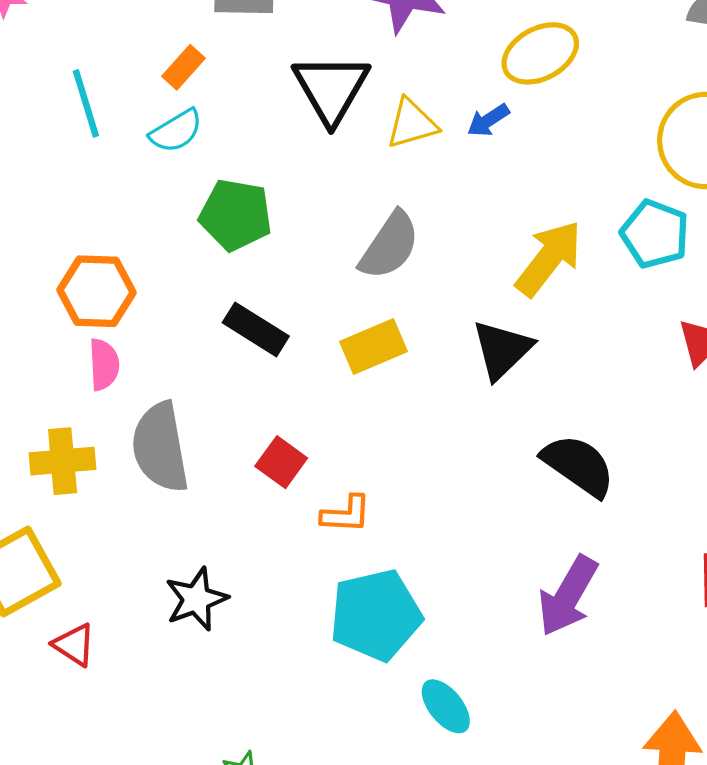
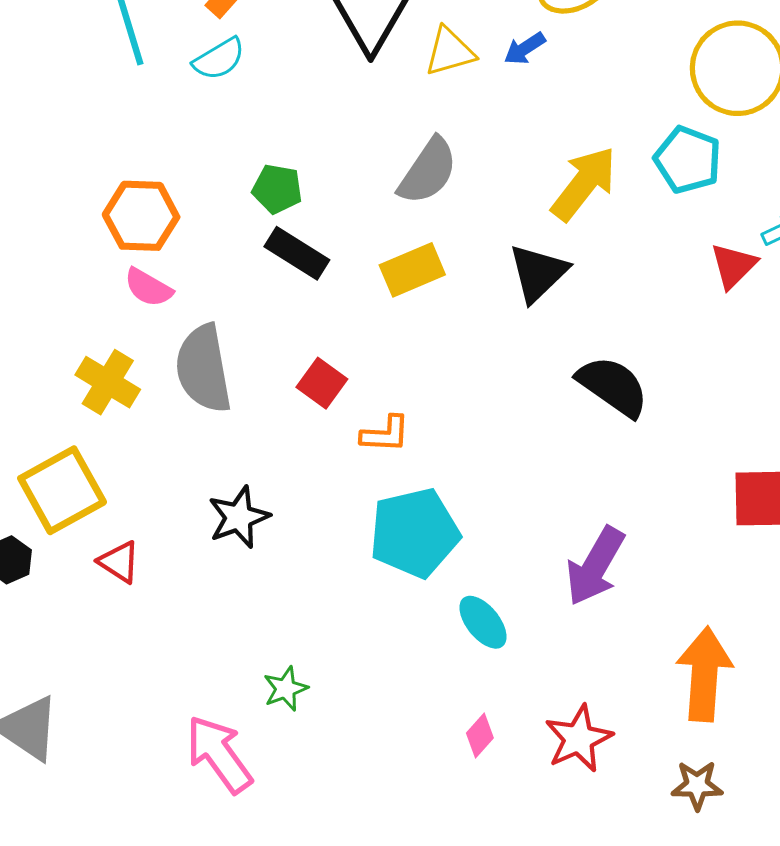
green pentagon: (236, 215) -> (277, 189), moved, size x0.7
pink semicircle: (104, 364) -> (148, 288), turned 123
yellow cross: (63, 461) -> (108, 382), turned 36
purple arrow: (568, 596) -> (595, 566), moved

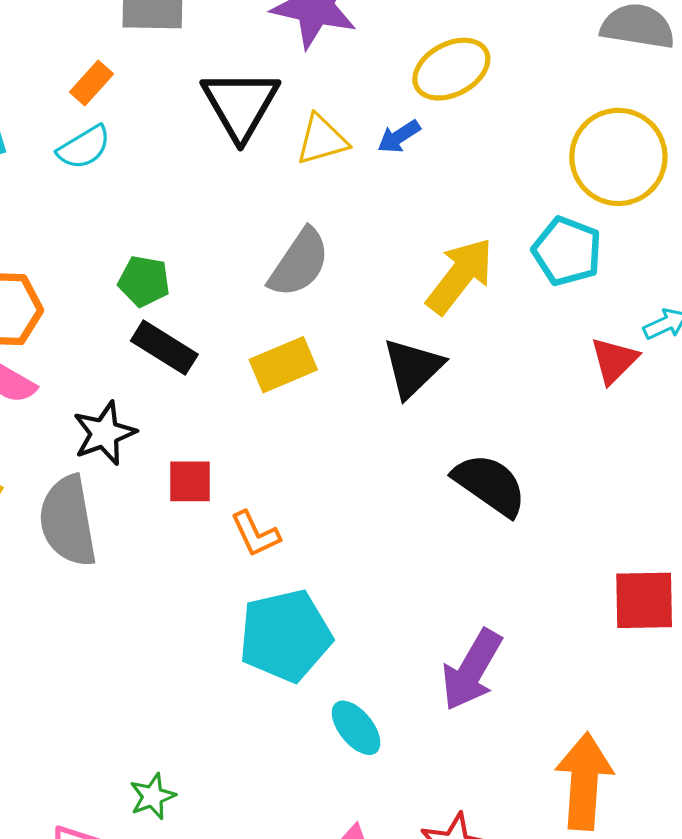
gray semicircle: (203, 369) -> (68, 521), moved
red square: (322, 383) -> (190, 481), turned -36
orange L-shape: (385, 434) -> (255, 534), turned 62
black star: (239, 517) -> (104, 433), moved

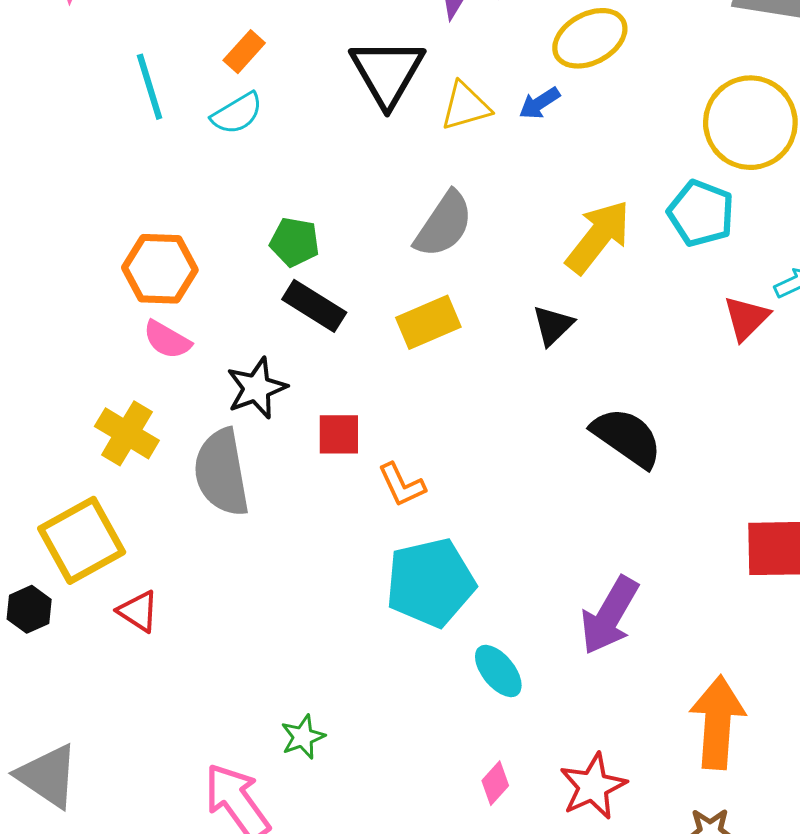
black triangle: (413, 368) -> (553, 325), size x0.7

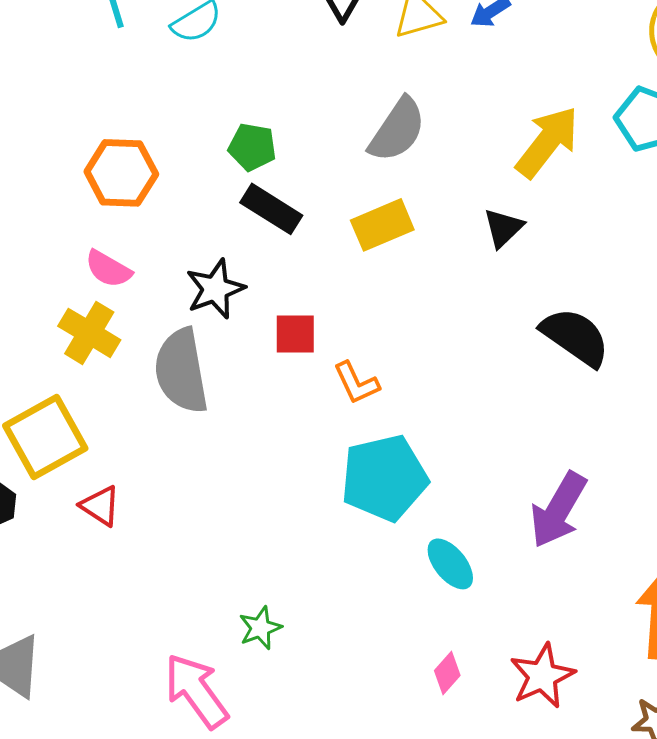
pink semicircle: (167, 340) -> (108, 269), moved

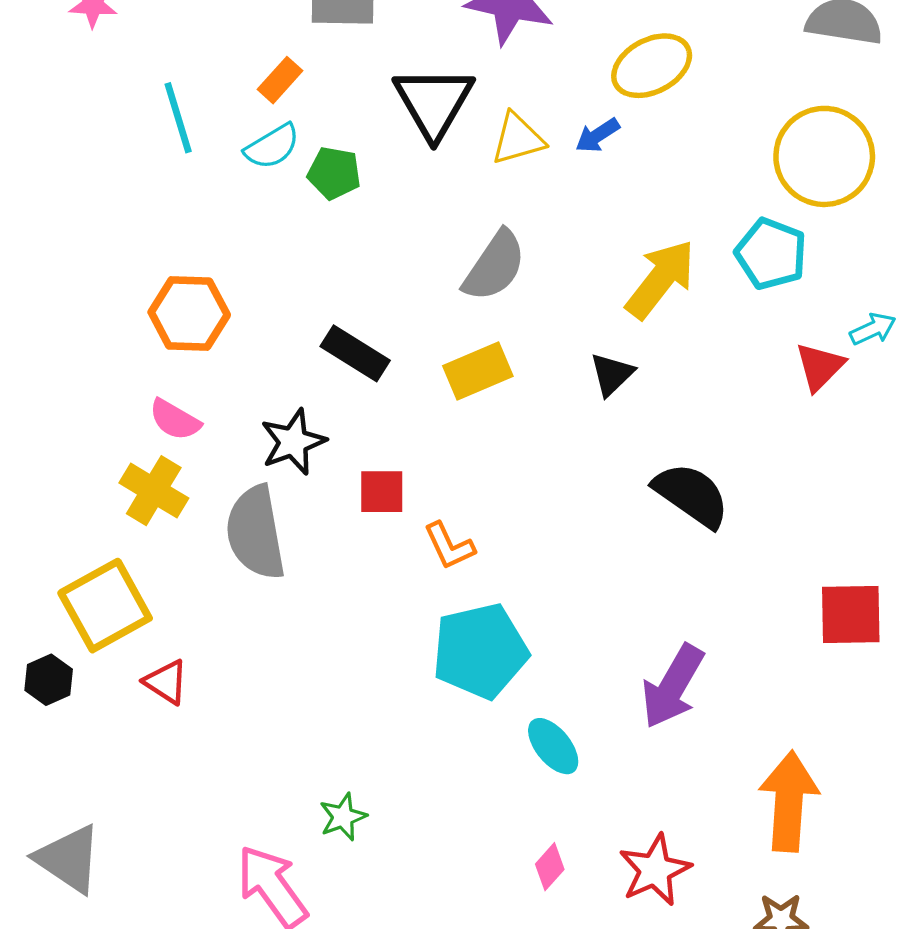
green pentagon: (252, 147) -> (334, 173), moved

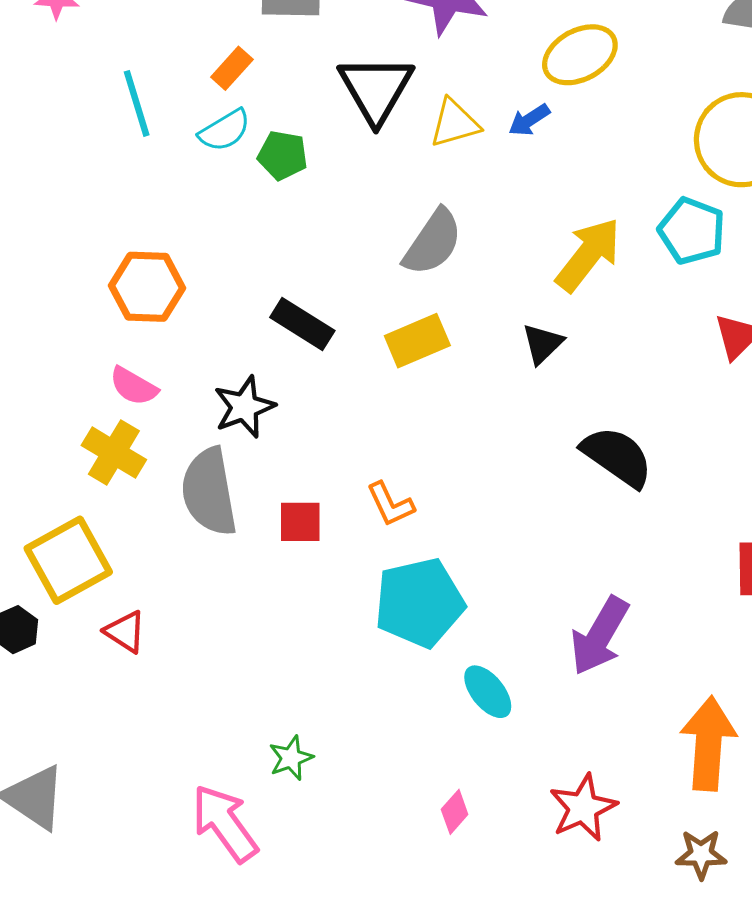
red square: (382, 492) -> (300, 522), moved
pink diamond: (550, 867) -> (455, 812), moved

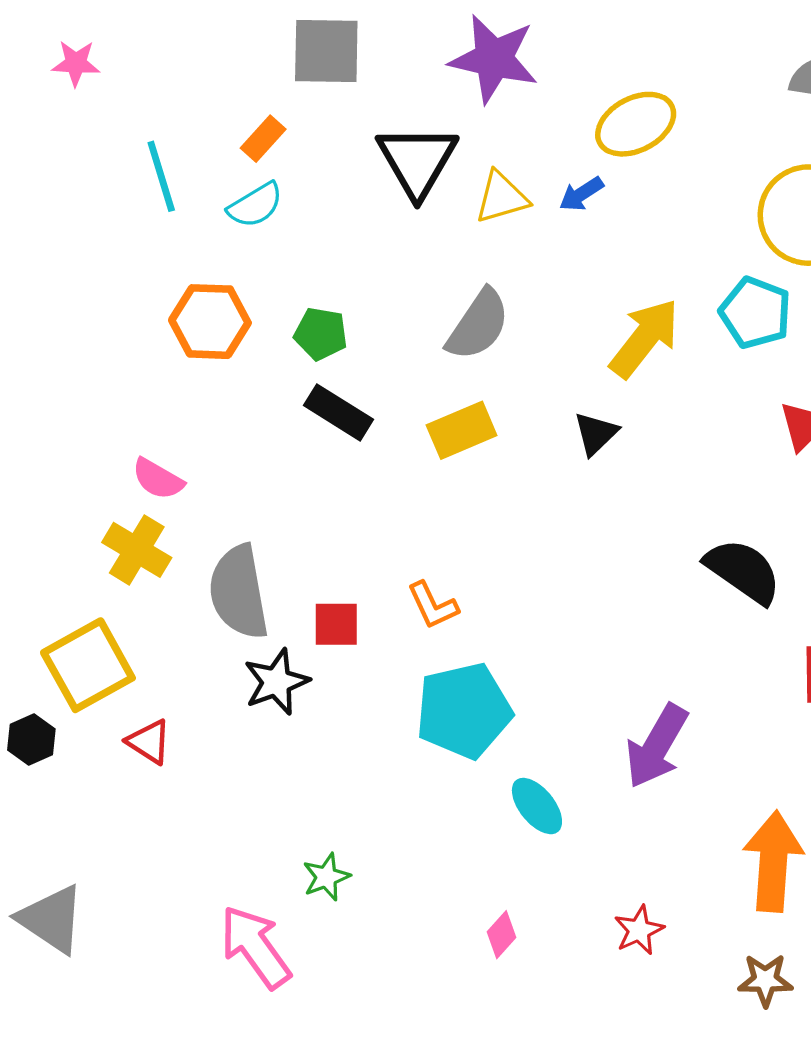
green pentagon: (283, 155) -> (321, 334), moved
orange hexagon: (147, 287) -> (210, 322), moved
black star: (244, 407) -> (276, 682), moved
black semicircle: (617, 457) -> (743, 571), moved
red star: (583, 808) -> (639, 930), size x0.7

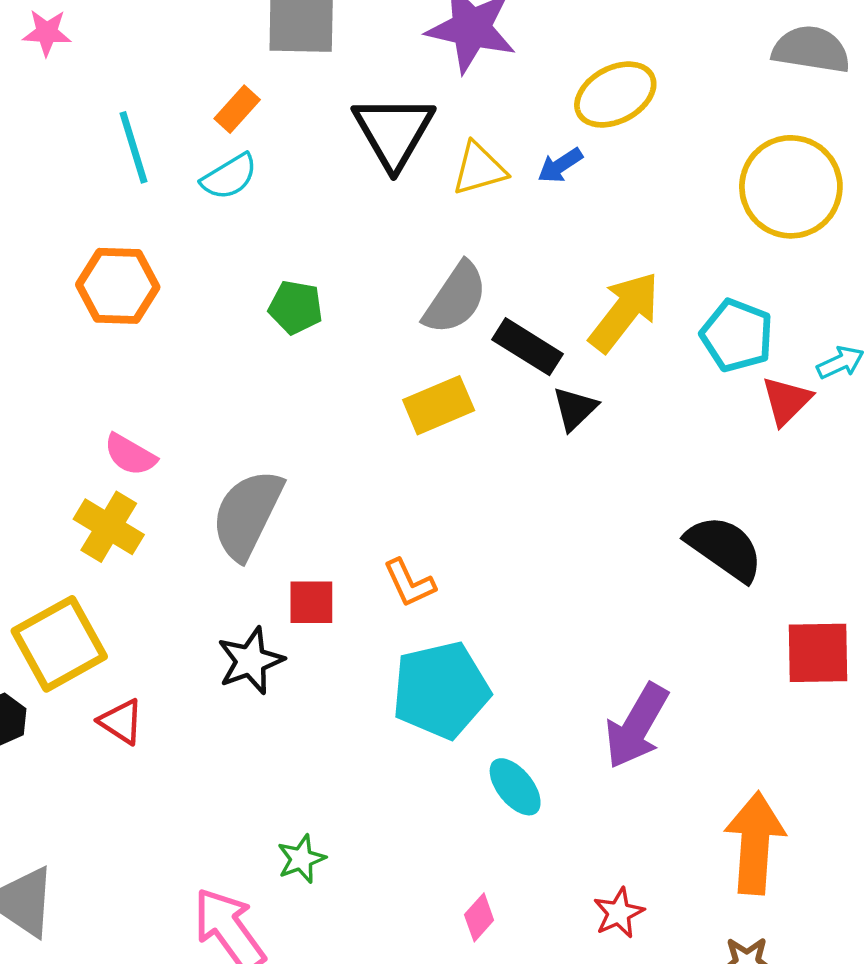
cyan pentagon: (755, 313) -> (737, 335), moved
orange hexagon: (210, 322) -> (118, 286), moved
black rectangle: (339, 412) -> (528, 347), moved
gray semicircle: (239, 592) -> (247, 514), moved, turned 36

